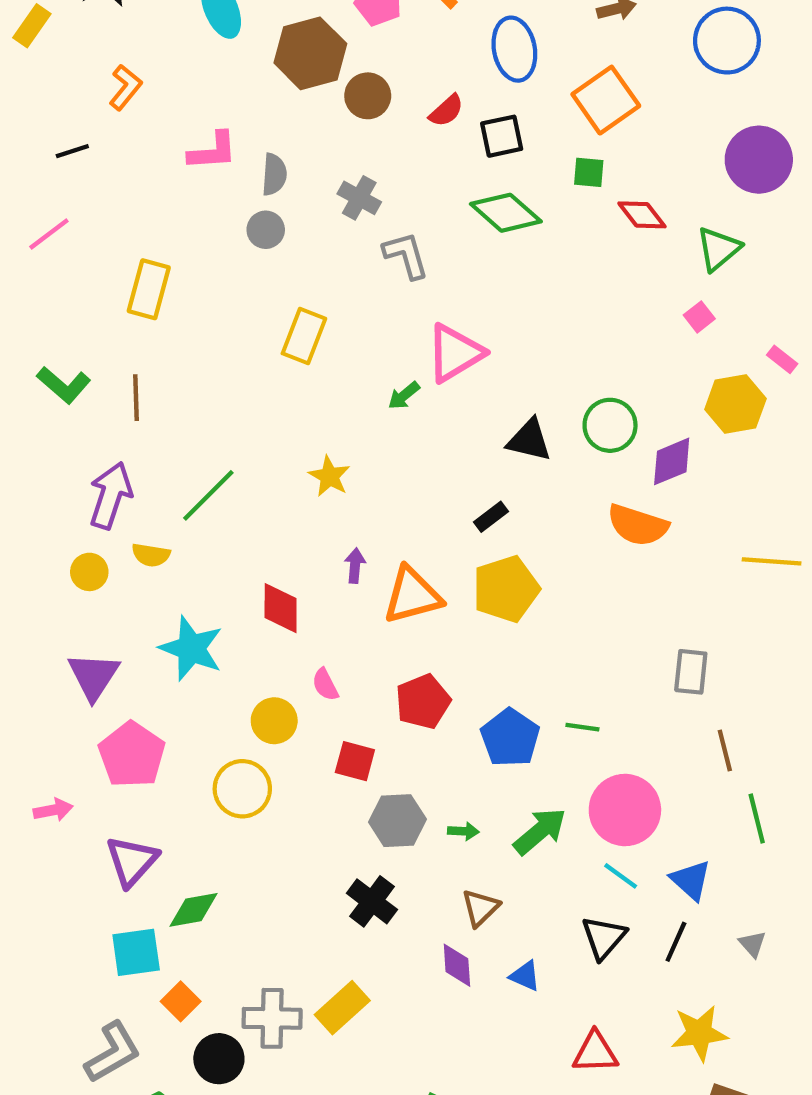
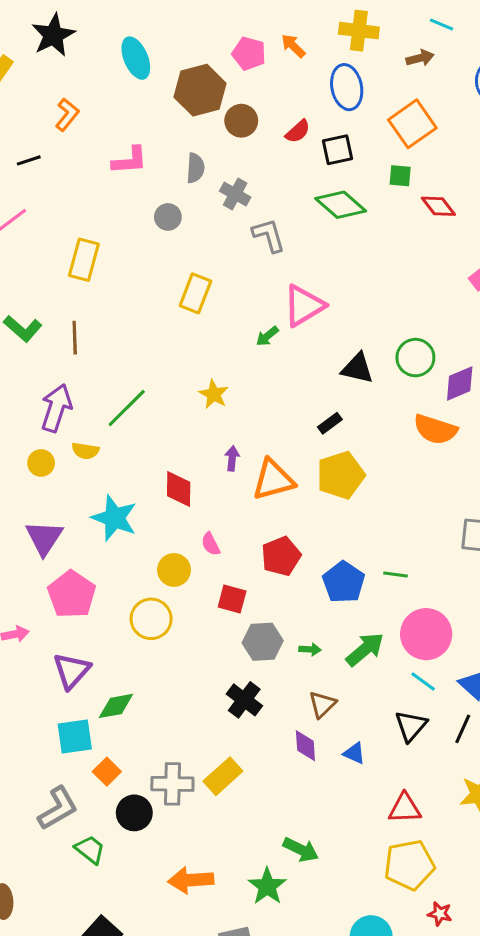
gray semicircle: (274, 174) -> (195, 168), moved

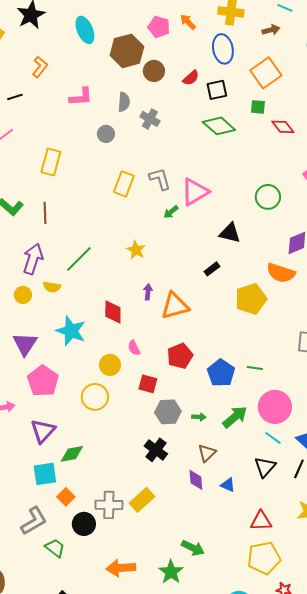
gray L-shape: (269, 235) -> (160, 179), moved
green circle: (415, 358) -> (268, 197), moved
yellow pentagon: (341, 475) -> (251, 299), moved

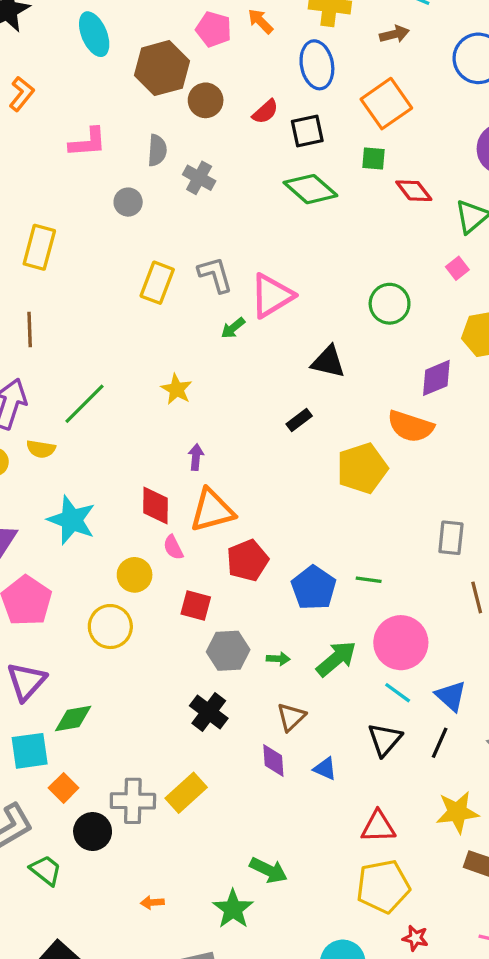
orange triangle: (175, 306) -> (212, 510), moved
red diamond: (113, 312) -> (156, 505), moved
orange arrow: (121, 568) -> (152, 903), size x0.5

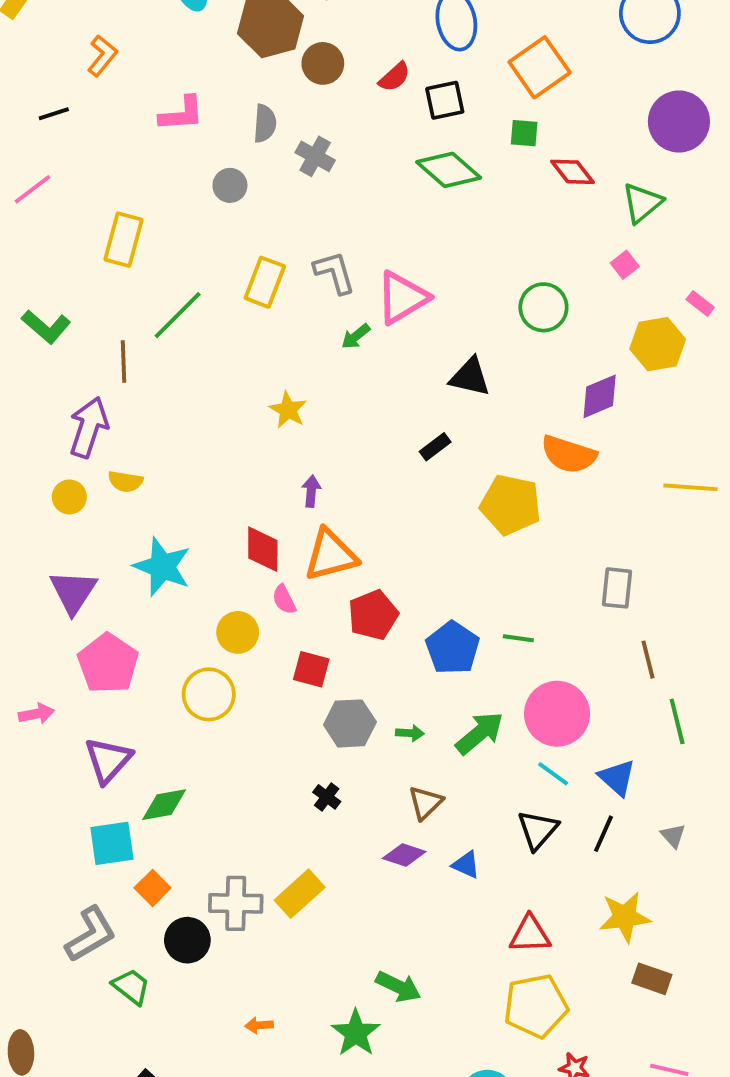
brown line: (30, 330) -> (124, 361), moved
green line: (84, 404) -> (178, 315), moved
yellow pentagon: (362, 468) -> (511, 505), turned 30
black cross: (209, 712) -> (327, 797), size x0.6
purple diamond: (273, 760) -> (404, 855), turned -68

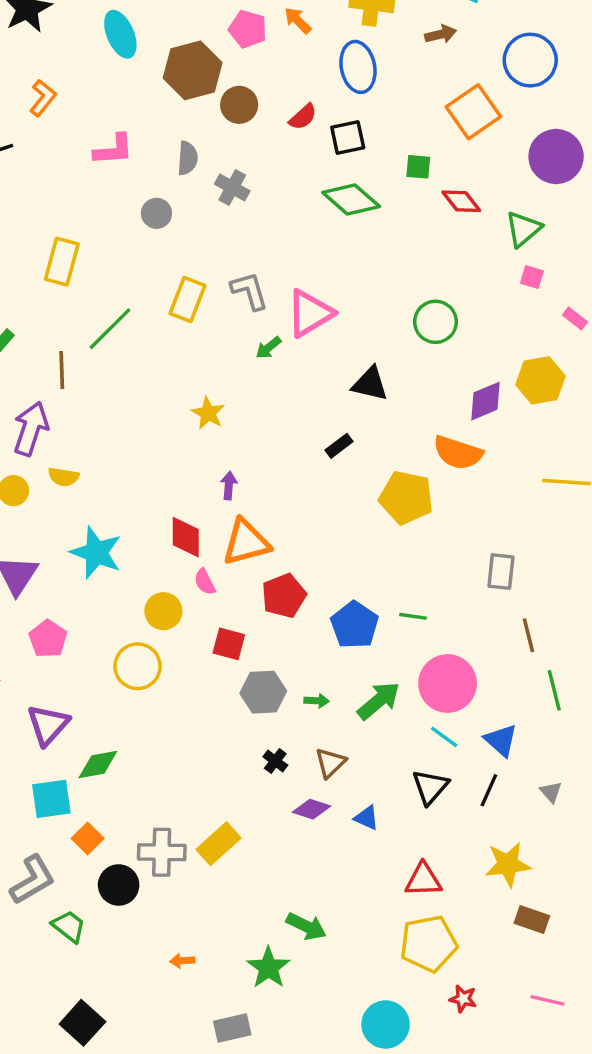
orange square: (540, 67) -> (473, 112), moved
pink square: (625, 265) -> (532, 277), moved, turned -35
yellow hexagon: (658, 344) -> (541, 380), moved
pink pentagon: (108, 663) -> (48, 639), size x0.7
black cross: (327, 797) -> (275, 761), moved

